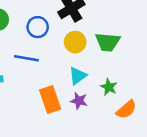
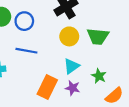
blue circle: (38, 27) -> (24, 21), moved
orange rectangle: (50, 100) -> (47, 87), turned 45

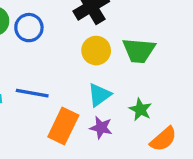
blue line: (26, 51) -> (32, 93), moved

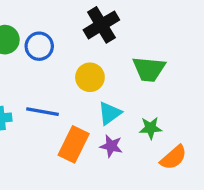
yellow circle: (96, 51) -> (90, 77), moved
green star: (140, 110) -> (151, 128), turned -30

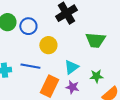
yellow circle: (90, 77) -> (48, 45), moved

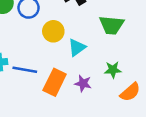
blue line: (30, 66) -> (25, 70), moved
cyan triangle: (71, 67) -> (77, 47), moved

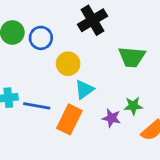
cyan triangle: (77, 47) -> (84, 90), moved
purple star: (83, 83) -> (111, 118), moved

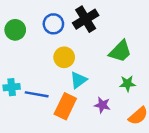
blue circle: (41, 38) -> (53, 24), moved
green trapezoid: (132, 57) -> (120, 51), turned -50
green star: (133, 106) -> (127, 84), moved

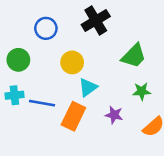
blue circle: (53, 24) -> (46, 28), moved
green circle: (15, 30) -> (18, 60), moved

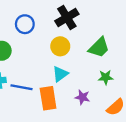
yellow circle: (72, 62) -> (60, 46), moved
orange rectangle: (73, 116) -> (48, 98), turned -35

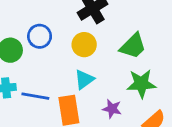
blue circle: (25, 24) -> (40, 36), moved
green star: (106, 77) -> (141, 84), size x1.5

